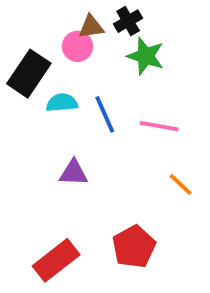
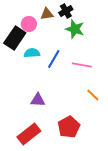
pink circle: (77, 46) -> (29, 24), moved
blue line: (105, 114) -> (54, 59), turned 54
purple triangle: (74, 173) -> (38, 100), moved

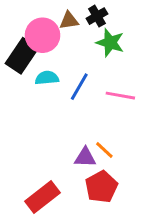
pink circle: (29, 24) -> (42, 35), size x1.5
orange line: (93, 95) -> (104, 150), moved
purple triangle: (38, 100) -> (85, 157), moved

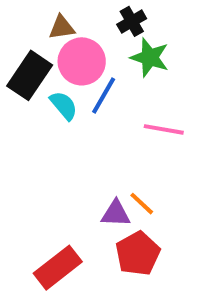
brown triangle: (69, 21) -> (62, 27), moved
pink circle: (42, 35) -> (82, 61), moved
cyan semicircle: (47, 78) -> (64, 105), turned 55
blue line: (79, 87) -> (104, 95), moved

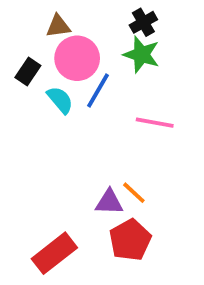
black cross: (132, 21) -> (143, 22), moved
black rectangle: (30, 75) -> (28, 72), size x0.6

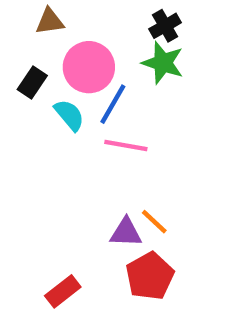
brown triangle: (58, 26) -> (50, 21), moved
pink line: (155, 123) -> (126, 146), moved
red rectangle: (54, 253) -> (63, 291), size x0.7

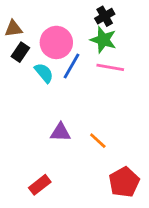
brown triangle: (50, 21) -> (13, 29), moved
pink line: (126, 146) -> (110, 67), moved
purple triangle: (126, 233) -> (60, 132), moved
red pentagon: (150, 276) -> (124, 182), moved

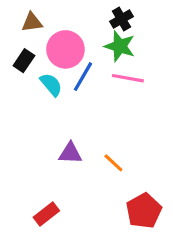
brown triangle: (13, 29) -> (32, 22), moved

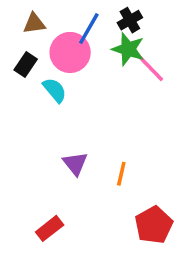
blue line: (83, 77) -> (89, 29), moved
pink line: (128, 78) -> (150, 68), moved, turned 36
purple triangle: (70, 153) -> (75, 164), turned 50
orange line: (113, 163) -> (121, 174), turned 60

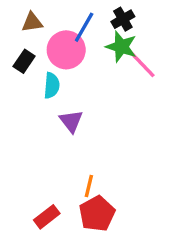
cyan semicircle: (55, 90) -> (52, 86), turned 45
purple triangle: (75, 164) -> (71, 121), moved
orange line: (121, 174) -> (89, 186), moved
red pentagon: (154, 225) -> (97, 214), moved

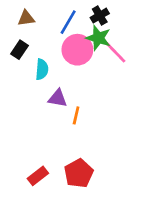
pink circle: (66, 50) -> (77, 50), moved
purple triangle: (71, 121) -> (58, 98), turned -42
orange line: (89, 186) -> (76, 115), moved

